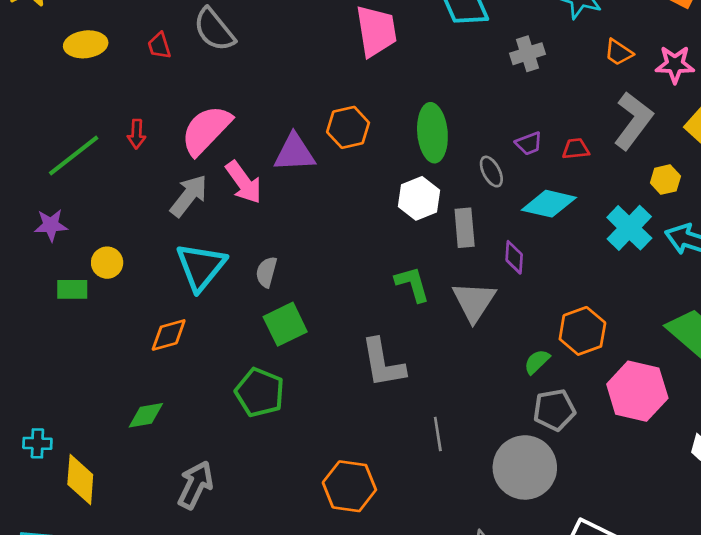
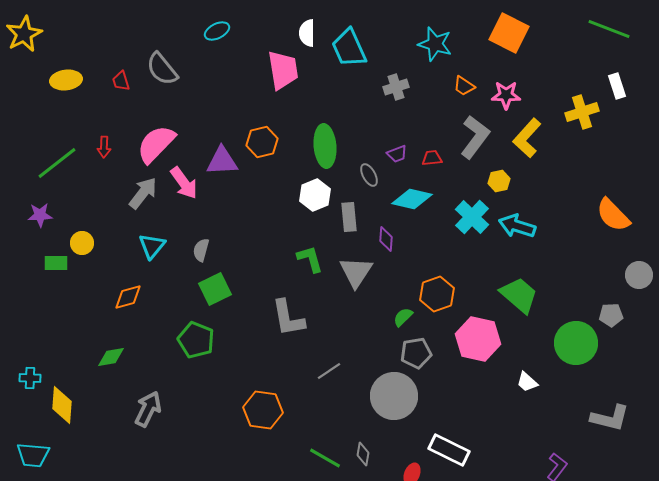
cyan triangle: (201, 267) -> (152, 246), size x0.7
gray line: (438, 434) -> (329, 371), turned 65

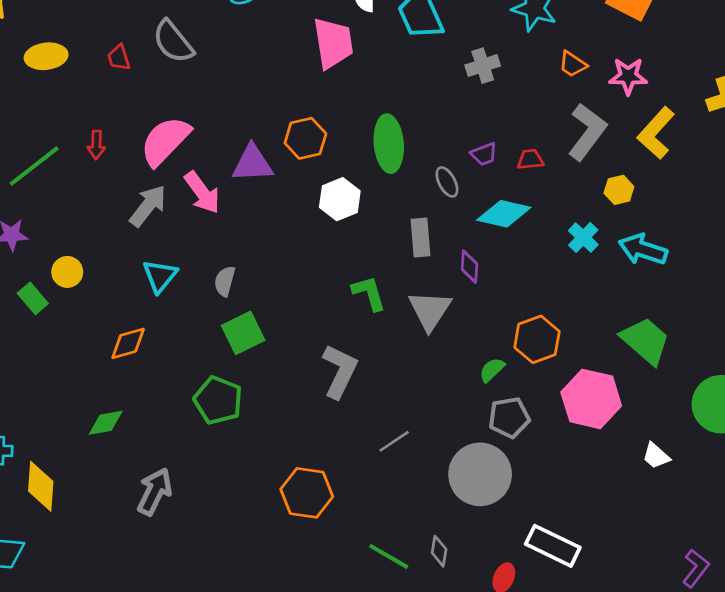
white hexagon: (315, 195) -> (340, 199), moved
cyan cross: (472, 217) -> (583, 238), size x0.7
green rectangle: (56, 263) -> (33, 298), turned 50
gray L-shape: (288, 318) -> (340, 371), turned -144

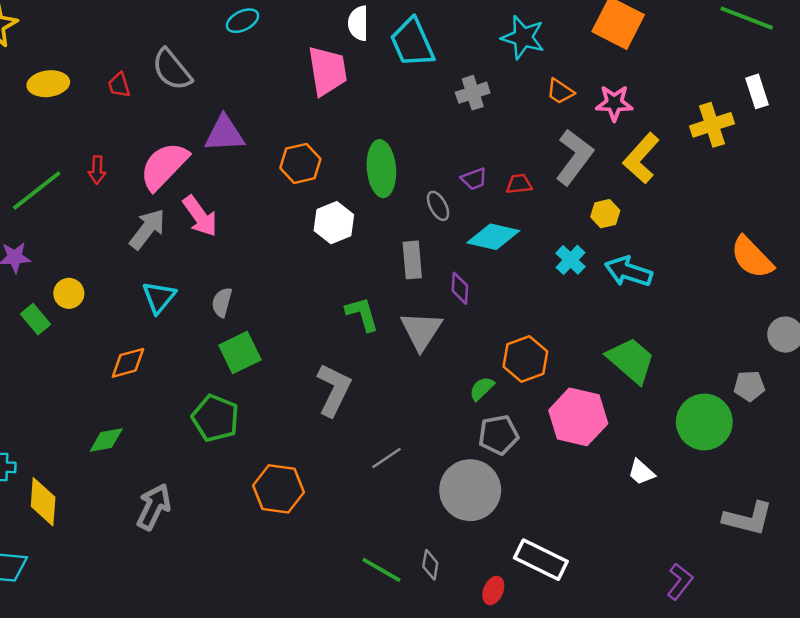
purple triangle: (252, 163) -> (224, 134), moved
orange hexagon: (307, 493) -> (279, 489), moved

